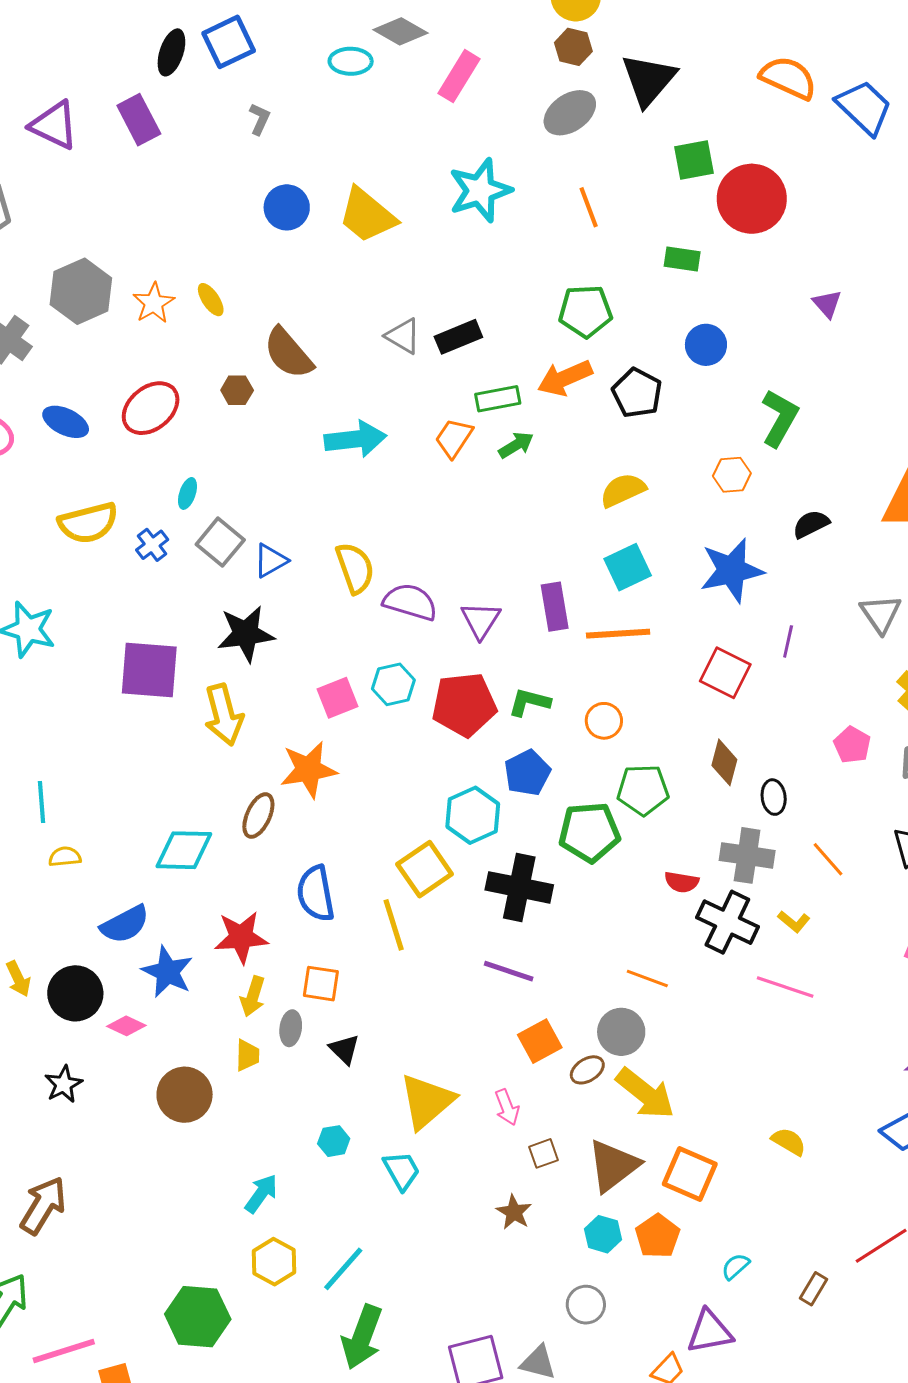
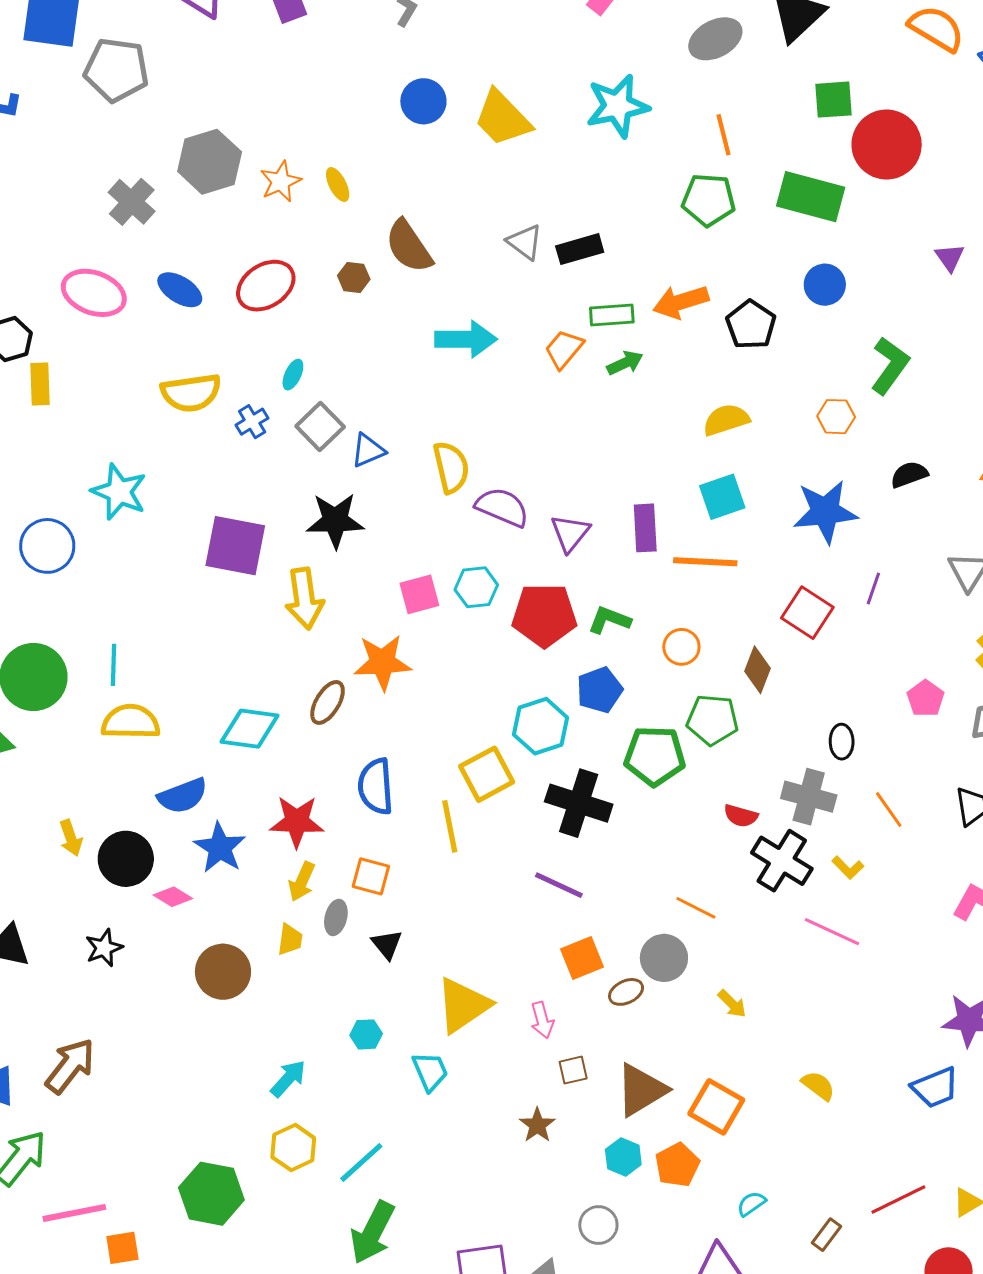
green rectangle: (682, 259) -> (811, 197), size x1.8
green pentagon: (585, 311) -> (709, 200), moved
brown diamond: (724, 762) -> (757, 670), moved
yellow semicircle: (65, 857) -> (131, 722), size x1.8
yellow arrow: (645, 1094) -> (732, 1004), moved, size x0.5

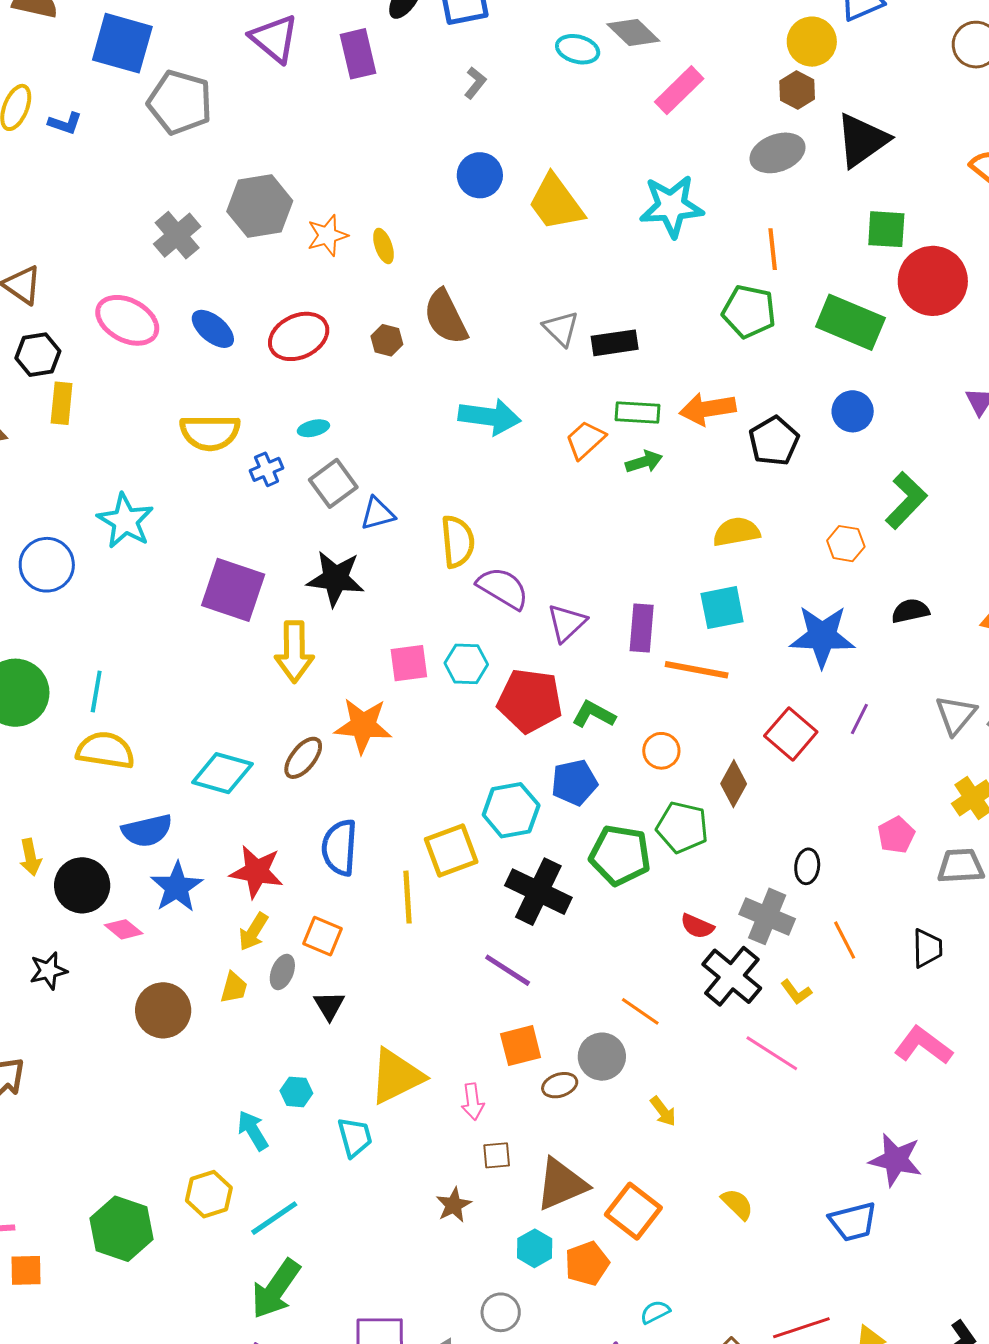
cyan ellipse: (293, 375) -> (313, 428), turned 44
cyan arrow: (288, 1079) -> (253, 1130), moved, turned -81

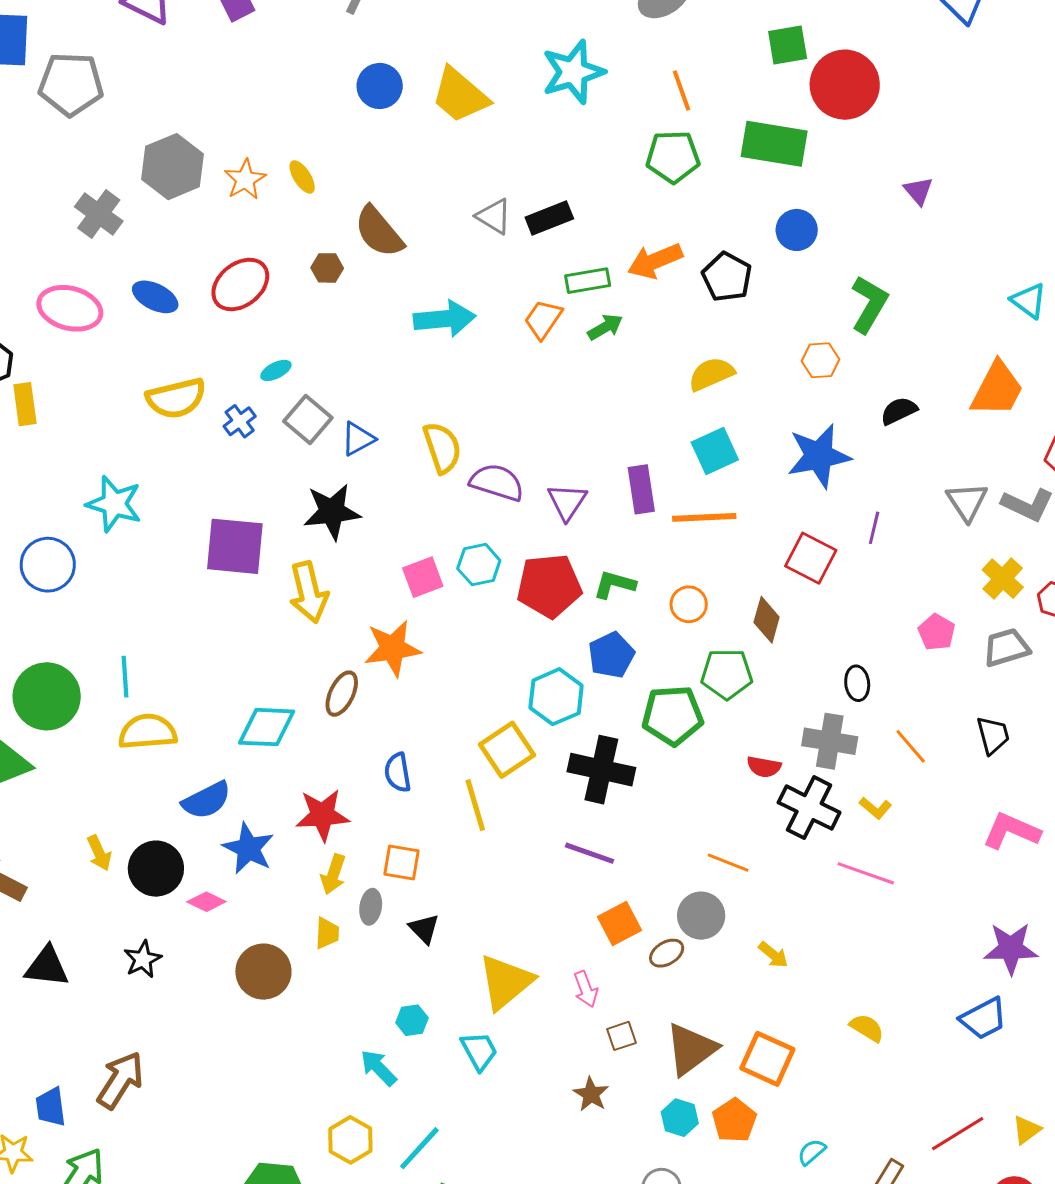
blue semicircle: (340, 848) -> (398, 772), size x0.7

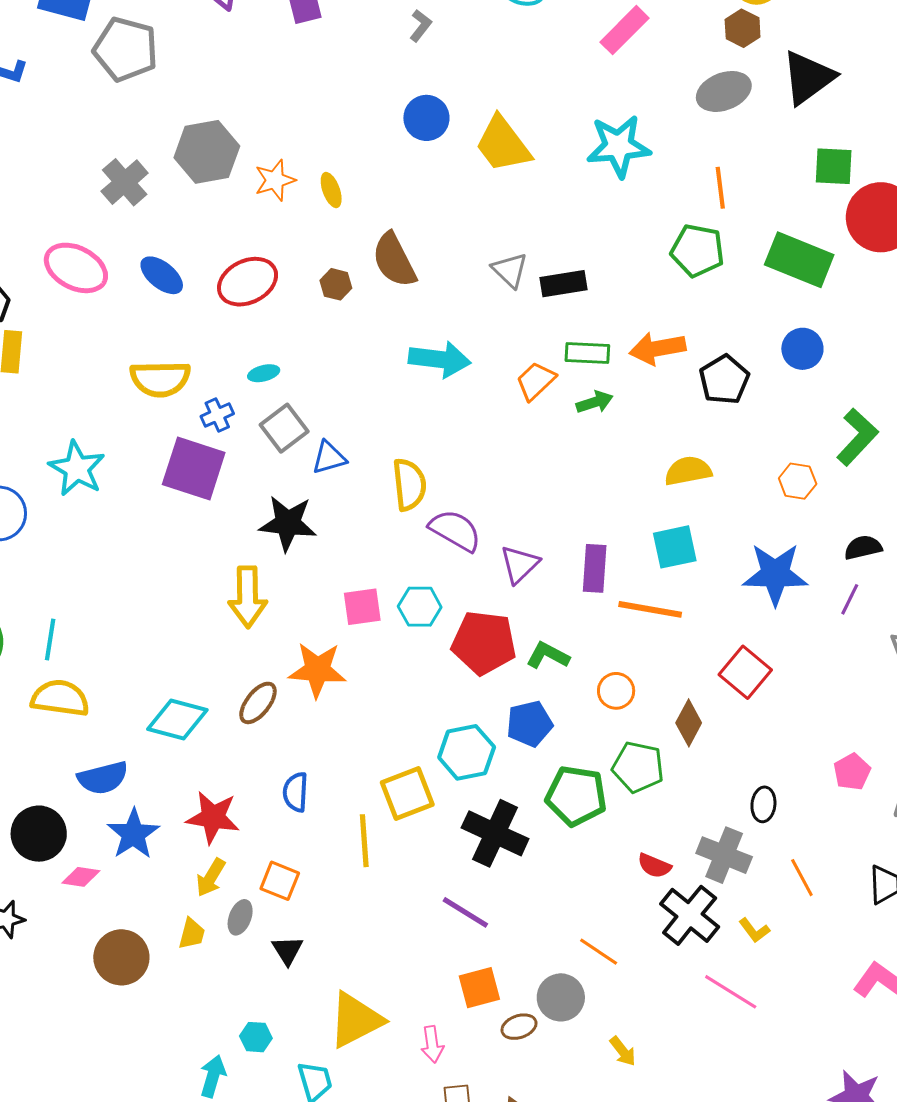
purple line: (874, 528) -> (850, 599), moved
purple square: (235, 546) -> (194, 469), moved
pink diamond: (206, 902) -> (81, 877), turned -30
cyan arrow: (378, 1068) -> (213, 1076), turned 48

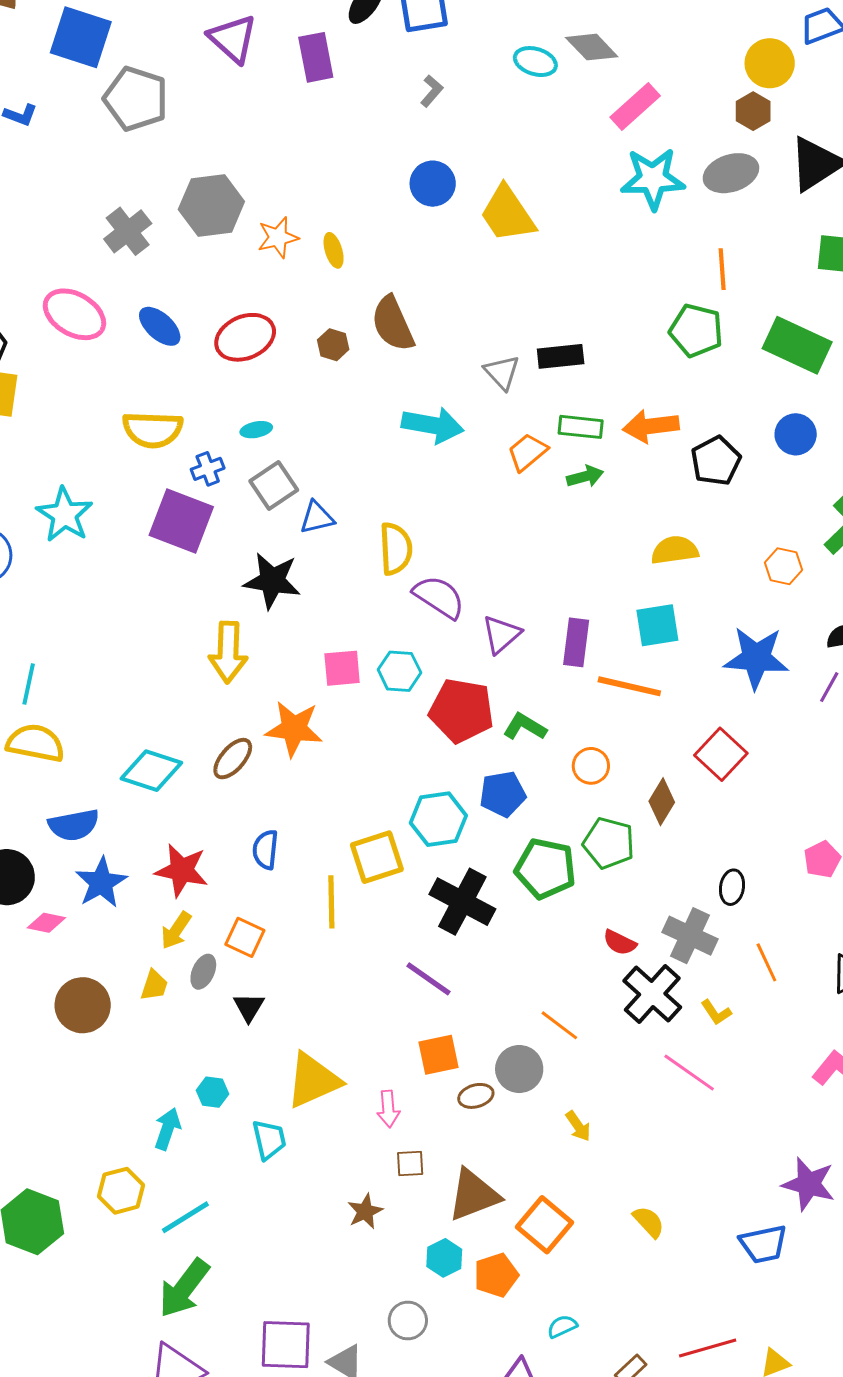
cyan star: (618, 146) -> (653, 179), moved
gray triangle: (510, 270) -> (502, 372), moved

